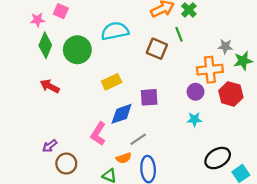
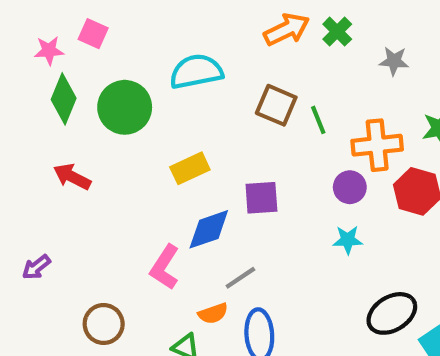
green line: (179, 34) -> (318, 120), moved
gray star: (225, 46) -> (394, 61), moved
purple arrow: (50, 146) -> (36, 267), moved

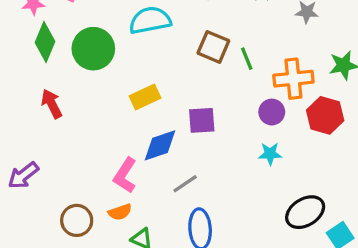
red arrow: (72, 177) -> (52, 104), turned 36
purple arrow: (36, 267) -> (23, 175), size x1.4
orange semicircle: (213, 313) -> (120, 212), moved

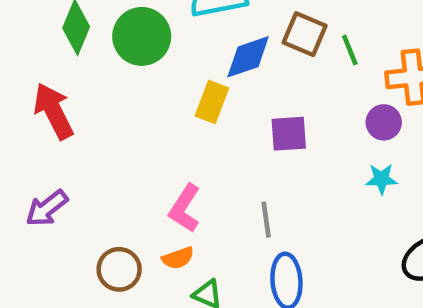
yellow rectangle: (145, 97) -> (212, 102), turned -44
red arrow: (52, 104) -> (54, 111), moved, size x1.4
blue diamond: (160, 145) -> (248, 57), moved
gray line: (185, 184) -> (266, 220), turned -64

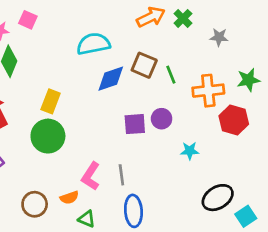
green circle: (142, 36) -> (48, 136), moved
yellow rectangle: (212, 102) -> (51, 101), moved
purple circle: (384, 122) -> (162, 119), moved
pink L-shape: (185, 208) -> (91, 176), moved

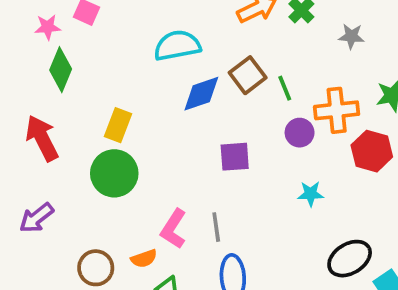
brown square: (144, 65) -> (248, 75), turned 30
purple circle: (162, 119) -> (300, 133), moved

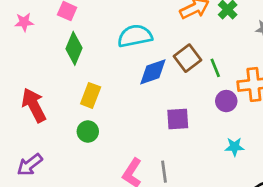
pink star: (48, 27) -> (24, 22), moved
green diamond: (61, 70) -> (74, 48), moved
green circle: (114, 173) -> (88, 131), size x0.6

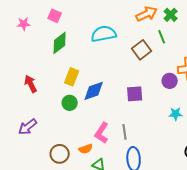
green diamond: (74, 48) -> (60, 43), turned 30
green line: (215, 68) -> (162, 37), moved
blue diamond: (153, 72) -> (94, 91), moved
red arrow: (34, 105) -> (31, 84), size x0.7

